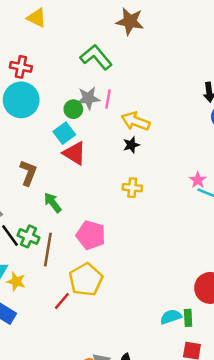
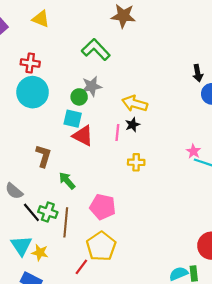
pink line: (108, 99) -> (117, 132), moved
cyan square: (64, 133) -> (73, 119), turned -36

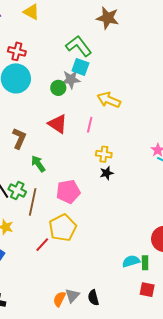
cyan square: (73, 119) -> (80, 67), moved
black star: (133, 125) -> (107, 173), moved
pink pentagon: (103, 207) -> (68, 192), turned -30

